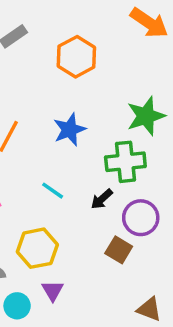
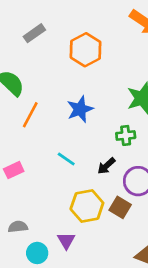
green cross: (125, 162) -> (126, 135), size x0.6
yellow hexagon: (37, 248) -> (87, 206), moved

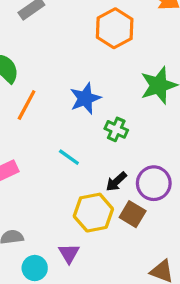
orange hexagon: (86, 50) -> (115, 28), moved
green cross: (126, 135) -> (116, 129), moved, turned 30
black arrow: (106, 166) -> (116, 182), moved

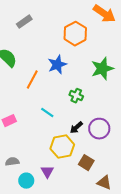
blue star: (85, 98) -> (57, 65), moved
orange line: (27, 105) -> (32, 80), moved
brown square: (133, 214) -> (86, 163), moved

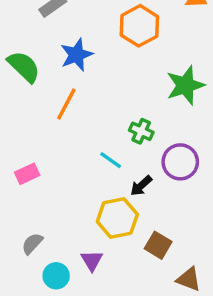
blue star: (57, 65) -> (77, 55), moved
cyan line: (47, 113) -> (111, 160), moved
purple circle: (99, 129) -> (180, 162), moved
gray semicircle: (12, 162) -> (32, 244), turned -40

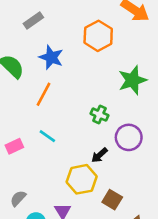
blue star: (77, 55) -> (51, 57), turned -30
cyan line: (111, 160) -> (47, 136), moved

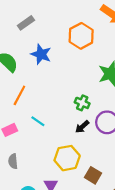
orange line: (44, 94) -> (19, 95), moved
black arrow: (99, 155) -> (82, 127), moved
gray semicircle: (18, 198) -> (13, 161), moved, turned -48

